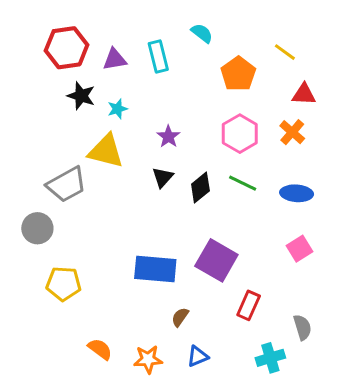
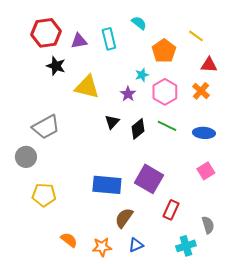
cyan star: (117, 109) -> (142, 75), moved
purple star: (168, 137) -> (128, 94), moved
yellow triangle: (106, 151) -> (87, 87), moved
brown semicircle: (180, 317) -> (124, 218), size x1.5

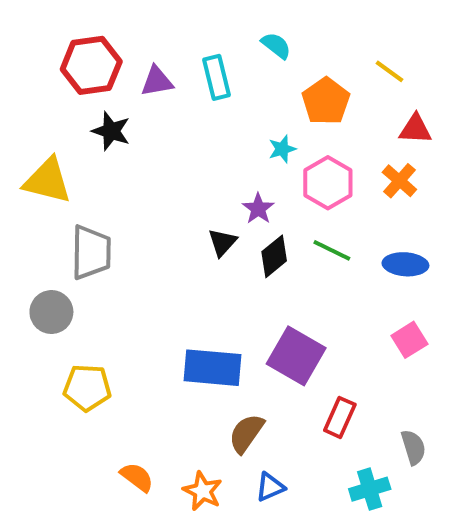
yellow triangle: (87, 87) -> (47, 181), moved
purple star: (128, 94) -> (258, 209), moved
gray trapezoid: (46, 127) -> (91, 252), turned -60
orange star: (102, 247) -> (203, 491), turned 30

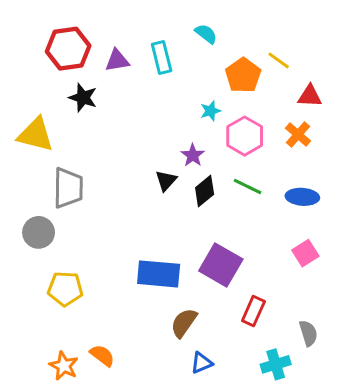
yellow line: (390, 71) -> (279, 60), moved
orange star: (203, 491) -> (64, 366), moved

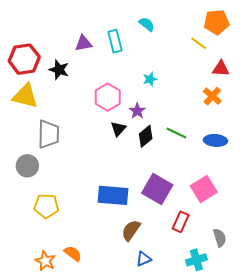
red hexagon: (68, 49) -> (24, 59), moved
orange pentagon: (243, 75) -> (217, 22), moved, turned 30
pink hexagon: (245, 136) -> (108, 97), moved
pink square: (305, 253) -> (204, 189), moved, size x1.4

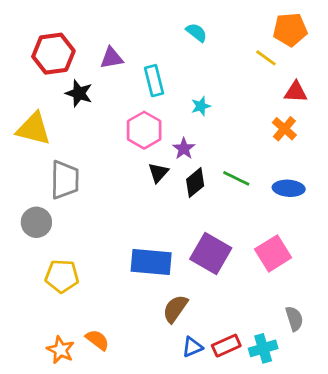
cyan rectangle: (115, 41) -> (154, 81), moved
red hexagon: (24, 59) -> (53, 54), moved
red rectangle: (181, 222) -> (226, 346), moved, turned 42

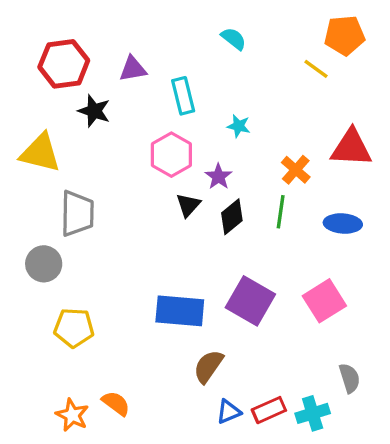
red triangle: (296, 92) -> (351, 148), moved, size x1.5
cyan star: (201, 106) -> (239, 126), turned 30
orange cross: (284, 129) -> (296, 170), moved
green line: (236, 178) -> (281, 212), turned 72

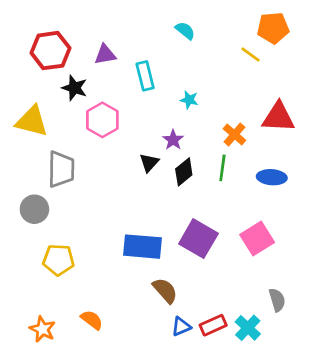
pink hexagon: (171, 155) -> (102, 120), moved
brown semicircle: (208, 366) -> (165, 291), turned 104
cyan cross: (313, 413) -> (248, 328), turned -30
orange star: (72, 415) -> (42, 329), moved

